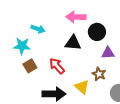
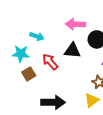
red arrow: (57, 66) -> (50, 62), moved
yellow triangle: (82, 87) -> (92, 100), moved, turned 42

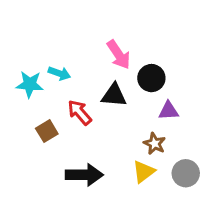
pink arrow: (75, 24) -> (119, 55), turned -126
cyan star: (21, 54) -> (30, 84), moved

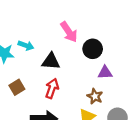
black triangle: (114, 95) -> (51, 61), moved
red arrow: (80, 112) -> (52, 88), moved, turned 60

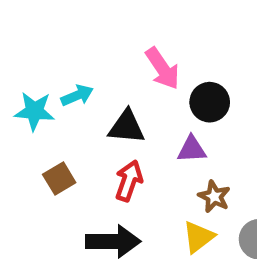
cyan arrow: (26, 45) -> (77, 95), turned -42
purple triangle: (105, 73) -> (192, 149), moved

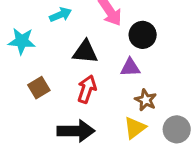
cyan arrow: (77, 95) -> (60, 15), moved

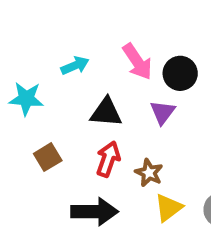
black circle: (143, 35) -> (180, 73), moved
purple triangle: (130, 67) -> (163, 112), moved, turned -50
brown star: (146, 100) -> (149, 173), moved

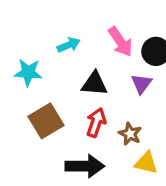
brown square: (48, 157) -> (46, 121), size x1.5
yellow triangle: (168, 208) -> (146, 163), turned 50

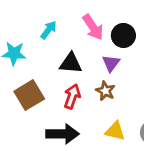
cyan arrow: (69, 45) -> (49, 30), turned -30
brown star: (130, 134) -> (105, 91), moved

